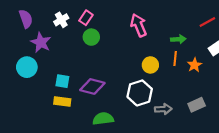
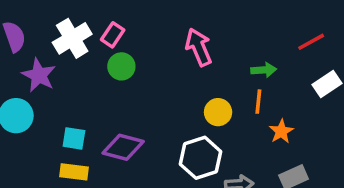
white cross: (61, 20) -> (72, 38), size x1.5
orange star: (194, 65) -> (281, 131), moved

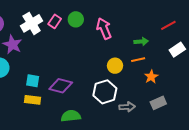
green circle: (121, 66) -> (76, 19), moved
orange line: (258, 102) -> (138, 60), turned 72

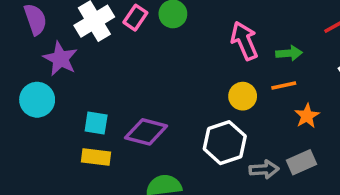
pink arrow: (104, 28) -> (244, 41), moved
gray rectangle: (158, 103) -> (302, 162), moved

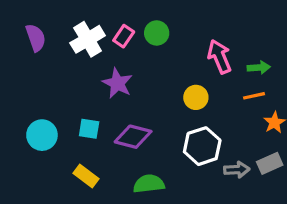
purple star: (60, 59) -> (117, 83), moved
yellow circle: (243, 96) -> (196, 97), moved
cyan circle: (37, 100) -> (42, 135), moved
yellow rectangle: (96, 157) -> (86, 176), moved, turned 30

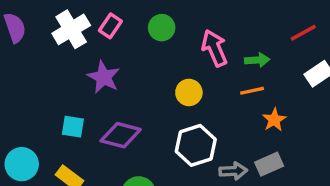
green circle: (157, 33) -> (162, 28), moved
cyan circle: (42, 135) -> (22, 164), moved

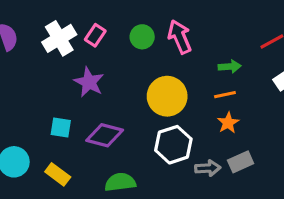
pink arrow: (215, 48) -> (180, 37), moved
yellow circle: (189, 92) -> (167, 96), size x1.6
orange star: (274, 120) -> (228, 123), moved

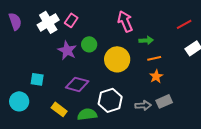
green circle: (142, 37) -> (89, 44), moved
green arrow: (230, 67) -> (146, 40), moved
cyan square: (61, 127) -> (37, 79), moved
white hexagon: (173, 145) -> (110, 100), moved
yellow rectangle: (58, 174) -> (59, 109), moved

